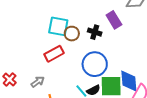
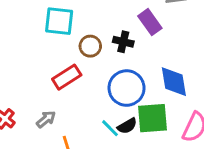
cyan square: (58, 26) -> (59, 21), moved
blue diamond: (129, 81) -> (174, 82), moved

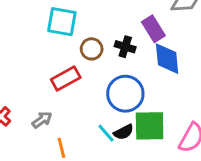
blue diamond: (174, 82) -> (167, 59), moved

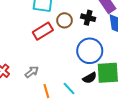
red rectangle: (66, 79) -> (43, 31), moved
cyan line: (106, 133) -> (69, 89), moved

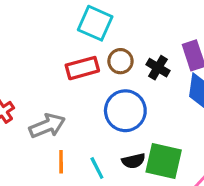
blue circle: (90, 51) -> (125, 111), moved
gray arrow: (32, 72) -> (47, 126), size x1.5

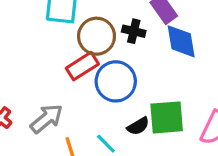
brown circle: (120, 61) -> (97, 36), size x1.5
red rectangle: (82, 68) -> (82, 66), moved

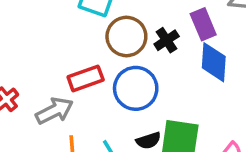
black cross: (134, 31) -> (167, 40), turned 30
red rectangle: (82, 66) -> (86, 78), moved

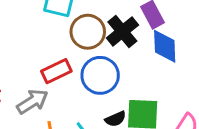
black cross: (167, 40) -> (122, 31), size x1.5

